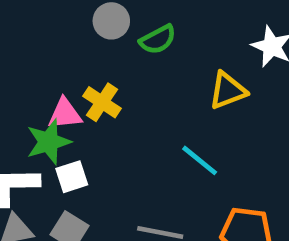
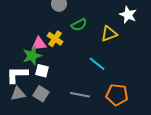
green semicircle: (158, 39) -> (79, 25), moved
white square: (72, 177) -> (42, 71), turned 32

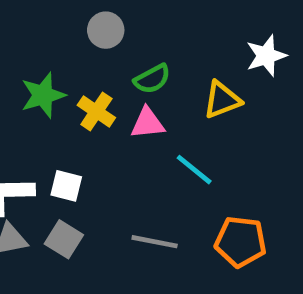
white star: (128, 15) -> (266, 56), turned 30
pink triangle: (39, 44) -> (148, 123), moved
green star: (32, 56) -> (43, 95), moved

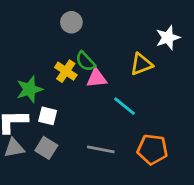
green semicircle: (152, 79) -> (85, 61), moved, turned 75
green star: (43, 95) -> (29, 89), moved

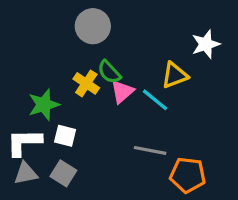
gray circle: (71, 22) -> (93, 26), size x1.4
pink triangle: (97, 78) -> (122, 92), turned -35
cyan line: (124, 106) -> (155, 100), moved
gray line: (101, 149) -> (150, 150), moved

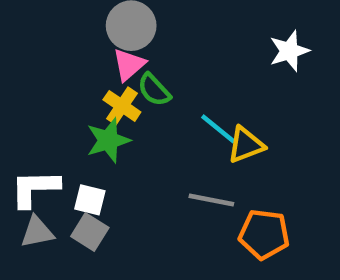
yellow triangle: (175, 75) -> (246, 145), moved
pink triangle: (122, 92) -> (129, 65), moved
green star: (44, 105) -> (108, 140), moved
white square: (65, 136) -> (90, 200), moved

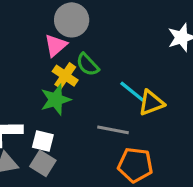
pink triangle: (129, 65) -> (56, 45), moved
gray line: (211, 200) -> (113, 130), moved
orange pentagon: (264, 234) -> (135, 165), moved

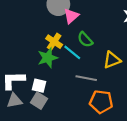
pink triangle: (56, 45) -> (71, 16), moved
green semicircle: (88, 65) -> (85, 40), moved
cyan line: (132, 92) -> (72, 52), moved

